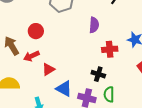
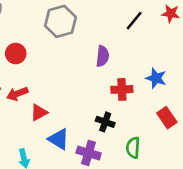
red circle: (36, 31) -> (16, 54), moved
green semicircle: (109, 94) -> (133, 148), moved

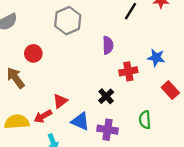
red arrow: (17, 94) -> (43, 116), moved
black cross: (105, 122) -> (106, 96), moved, turned 35

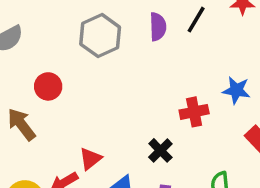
purple semicircle: (108, 45) -> (158, 27), moved

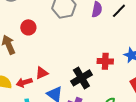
black cross: (160, 150) -> (81, 78), size x1.5

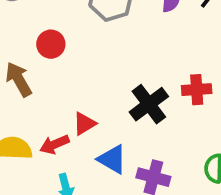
black cross: (81, 78) -> (149, 104), moved

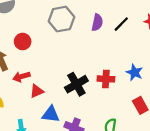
red arrow: (54, 144) -> (21, 77), moved
blue triangle: (112, 159) -> (51, 114), turned -30

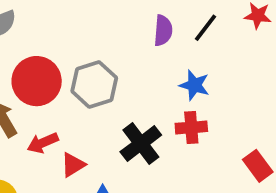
gray hexagon: (61, 19) -> (94, 85), moved
red circle: (23, 42) -> (37, 81), size x1.6
blue star: (134, 72) -> (194, 85), moved

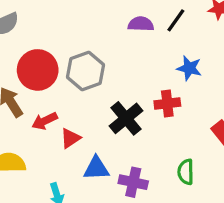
purple semicircle: (163, 30) -> (141, 24), turned -90
blue star: (194, 85) -> (189, 68), moved

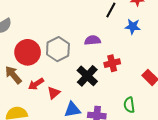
purple semicircle: (141, 24) -> (93, 40), moved
blue star: (189, 68) -> (133, 26), moved

